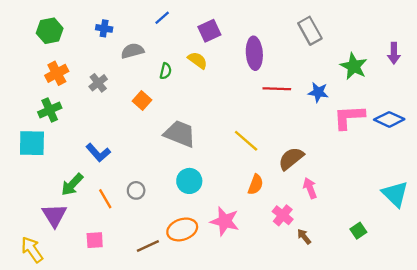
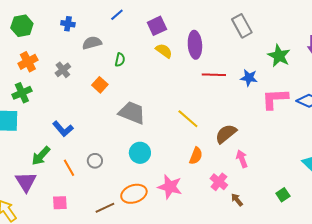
yellow semicircle: (198, 60) -> (164, 51), moved

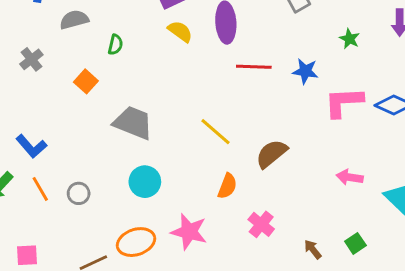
green star: (279, 56) -> (350, 39), size x0.6
pink arrow: (242, 159) -> (350, 177), moved, turned -60
orange line: (69, 168) -> (40, 189), moved
brown arrow: (237, 200) -> (313, 249), moved

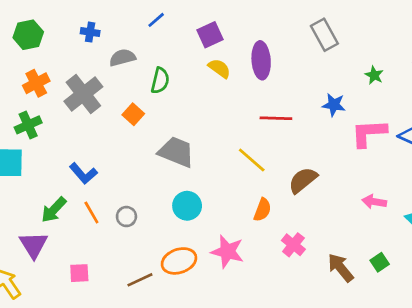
green semicircle: (115, 45) -> (160, 81), size x1.4
gray cross: (31, 59) -> (83, 94), size x1.8
red line: (254, 67) -> (276, 118), moved
brown arrow: (313, 249) -> (341, 268), size x1.6

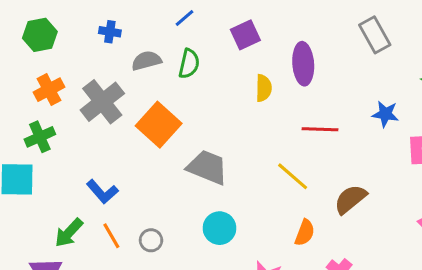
yellow semicircle: (219, 68) -> (264, 88), moved, turned 55
green semicircle: (160, 81) -> (189, 64), moved
orange square: (133, 114) -> (159, 125), size x1.8

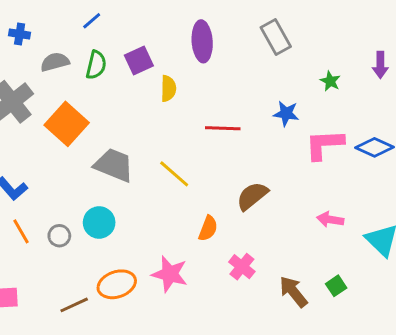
purple square: (245, 35) -> (139, 61), moved
purple ellipse: (303, 64) -> (202, 41), moved
yellow line: (293, 176) -> (174, 174), moved
cyan circle: (219, 228) -> (99, 222), moved

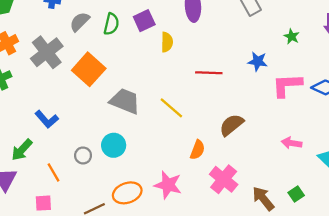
gray semicircle: (55, 62) -> (80, 22), turned -30
orange line: (21, 231) -> (54, 172), moved
pink cross: (242, 267) -> (224, 179), size x1.4

